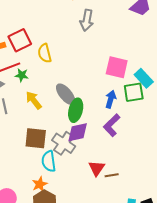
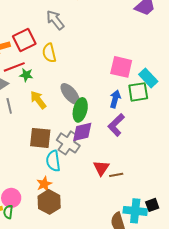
gray arrow: (87, 20) -> (55, 20), moved, turned 130

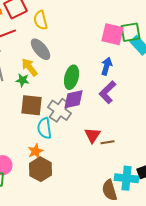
green star: (26, 75) -> (22, 80), moved
green square: (138, 92) -> (130, 32), moved
gray ellipse: (70, 94) -> (40, 49), moved

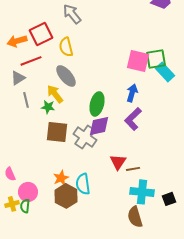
cyan semicircle: (44, 128) -> (83, 184), moved
cyan cross: (126, 178) -> (142, 192), moved

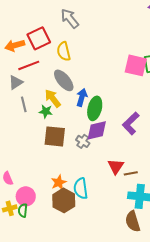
blue arrow: (132, 93) -> (82, 97), moved
gray cross: (85, 137) -> (83, 141), size x0.6

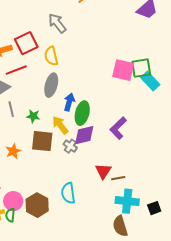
gray ellipse: (64, 80) -> (51, 85), turned 55
yellow arrow: (53, 98) -> (60, 125), moved
orange star: (59, 182) -> (13, 151), moved
brown hexagon: (64, 200) -> (37, 205), moved

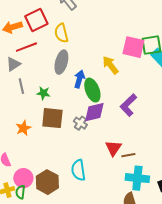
green ellipse: (82, 113) -> (92, 90), turned -35
yellow arrow: (60, 125) -> (110, 65), moved

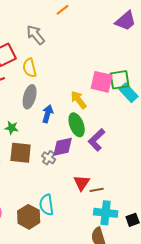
green ellipse: (92, 90) -> (77, 125), moved
brown hexagon: (47, 182) -> (29, 217), moved

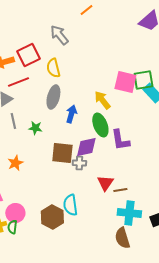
purple L-shape: (97, 140) -> (120, 140), turned -55
brown square: (21, 153) -> (62, 153), moved
gray cross: (49, 158) -> (79, 163), moved, turned -32

